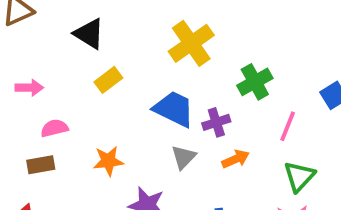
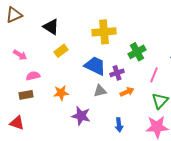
yellow cross: (191, 43) -> (104, 32), turned 30
pink arrow: (29, 88) -> (20, 55), turned 32
gray triangle: (184, 157) -> (100, 91), turned 32

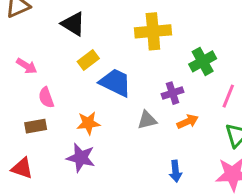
blue trapezoid: (95, 66) -> (115, 83), moved
pink semicircle: (33, 76) -> (46, 98), turned -96
purple star: (81, 116) -> (81, 158), moved

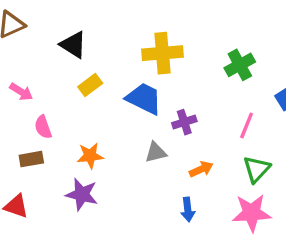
green cross: (203, 61) -> (240, 65), moved
blue trapezoid: (115, 83) -> (144, 99), moved
orange arrow: (188, 122) -> (201, 169), moved

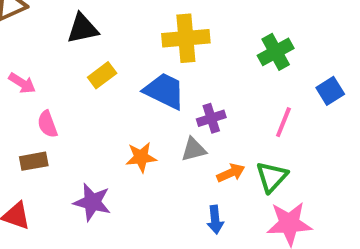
black triangle: (73, 45) -> (83, 29), turned -44
gray triangle: (156, 152) -> (194, 149), moved
orange star: (90, 156) -> (141, 157), moved
green triangle: (257, 169) -> (272, 177), moved

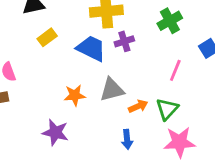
purple cross: (211, 118) -> (124, 41), moved
gray triangle: (194, 149) -> (112, 90), size x1.4
purple star: (92, 202) -> (55, 132), moved

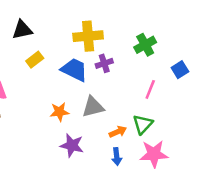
orange arrow: (138, 106) -> (118, 132), moved
purple star: (55, 132) -> (72, 145), moved
blue arrow: (127, 139) -> (117, 157), moved

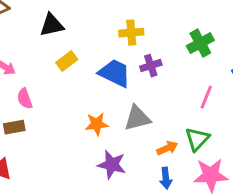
yellow cross: (88, 36) -> (131, 33), size x0.7

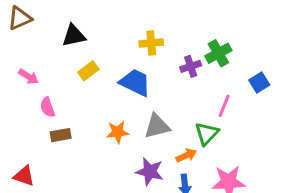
purple cross: (151, 66) -> (191, 66), moved
brown rectangle: (14, 127) -> (61, 135), moved
green triangle: (197, 139) -> (207, 134), moved
purple star: (112, 165) -> (150, 172), moved

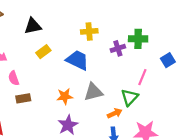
green cross: (218, 53) -> (138, 39), turned 30
purple star: (150, 172) -> (68, 125), moved, turned 30

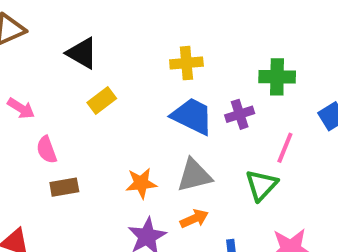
black triangle: (33, 26) -> (82, 53), turned 42
purple cross: (118, 48) -> (240, 114), moved
blue trapezoid: (77, 60) -> (192, 116), moved
orange arrow: (115, 113) -> (194, 219), moved

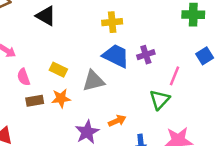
green cross: (277, 77) -> (193, 15), moved
yellow rectangle: (102, 100) -> (58, 70), moved, turned 63
gray triangle: (194, 175) -> (93, 81), moved
orange star: (141, 183) -> (61, 98), moved

